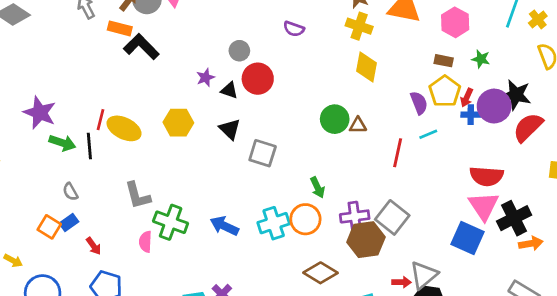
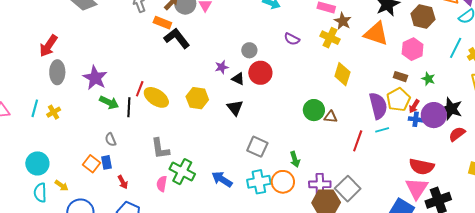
yellow cross: (359, 26) -> (330, 38), moved
purple semicircle: (419, 103) -> (378, 106), size x1.5
red semicircle: (528, 127) -> (457, 134), size x0.7
gray square: (263, 153) -> (257, 147), moved
blue rectangle: (69, 223) -> (107, 162), turned -72

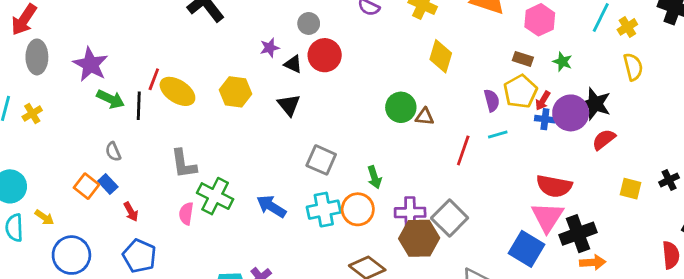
purple semicircle: (378, 106) -> (492, 100), size x0.6
blue rectangle: (107, 162) -> (108, 184), turned -32

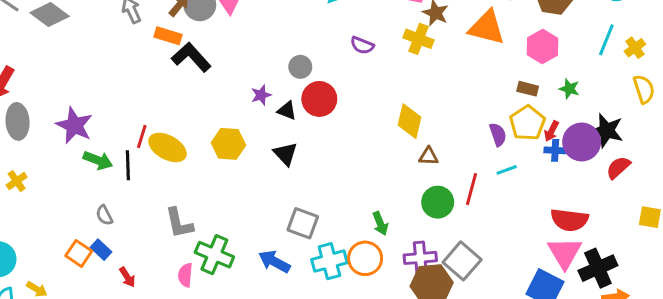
yellow diamond: (441, 56) -> (410, 121), moved
green circle: (401, 107) -> (438, 202), moved
gray square: (321, 160) -> (303, 223), moved

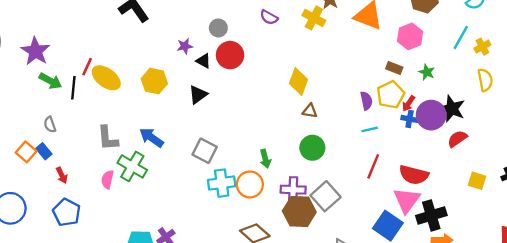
black triangle: (285, 154) -> (198, 95), turned 30
red line: (471, 189) -> (373, 166), moved
blue arrow: (274, 262) -> (151, 138), moved

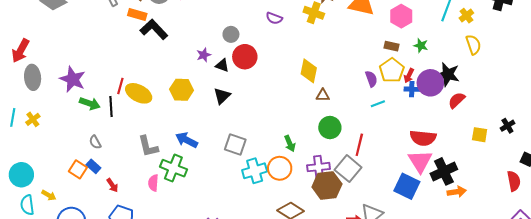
red line: (373, 166) -> (359, 145), moved

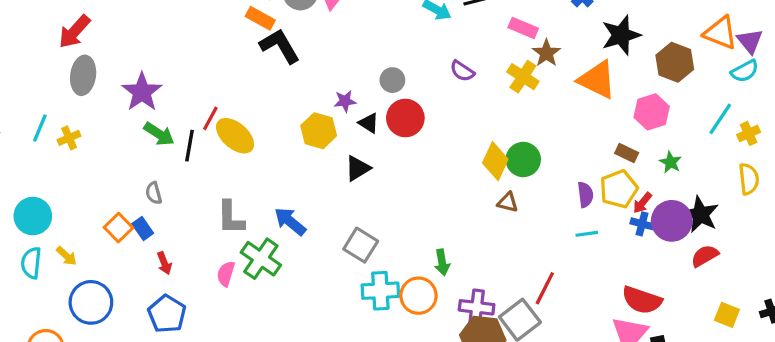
yellow hexagon: (182, 90) -> (319, 131), moved
green circle: (330, 128) -> (523, 159), moved

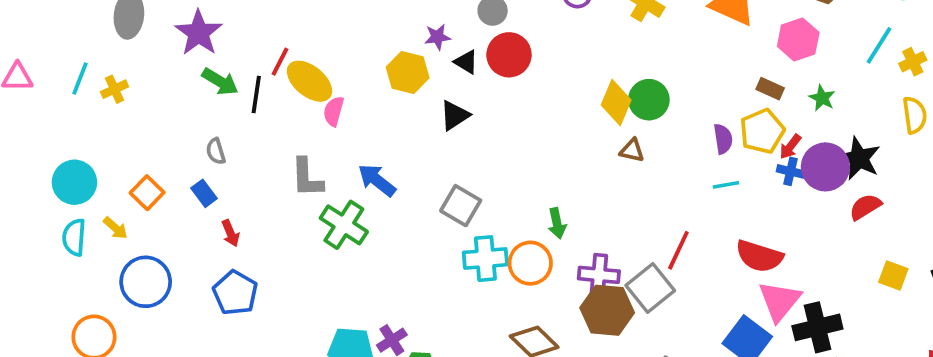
orange square: (118, 228) -> (147, 193), moved
pink semicircle: (226, 274) -> (334, 111), moved
red semicircle: (642, 300) -> (759, 256), moved

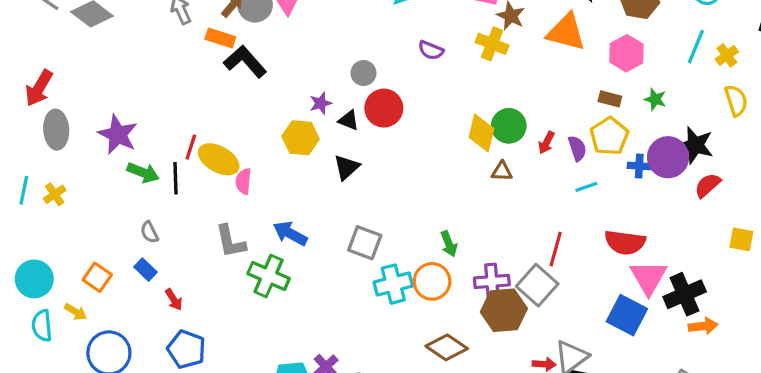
red arrow: (790, 147) -> (546, 143), moved

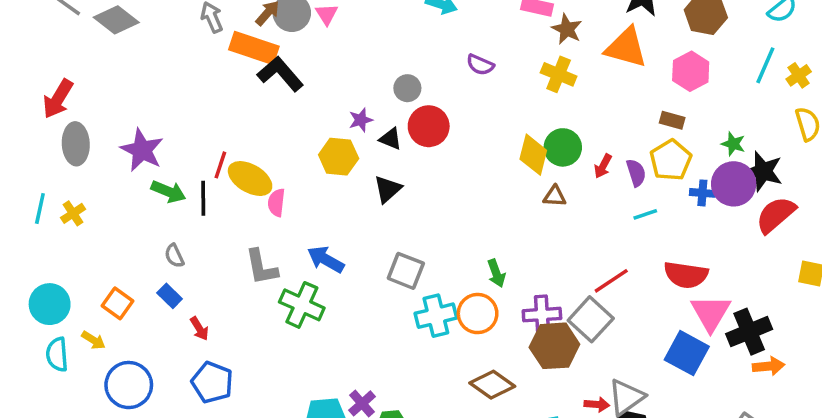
orange rectangle: (220, 38) -> (254, 48), size x1.5
yellow cross: (492, 44) -> (559, 74), moved
green star: (655, 99) -> (733, 144), moved
red semicircle: (708, 185) -> (776, 215), size x1.4
red line: (556, 249) -> (611, 281), turned 40

